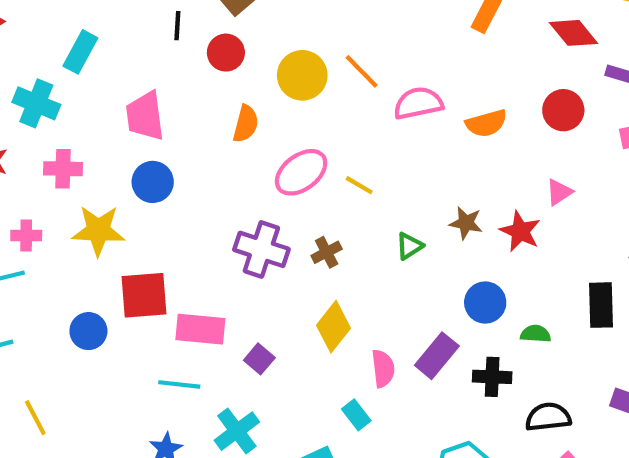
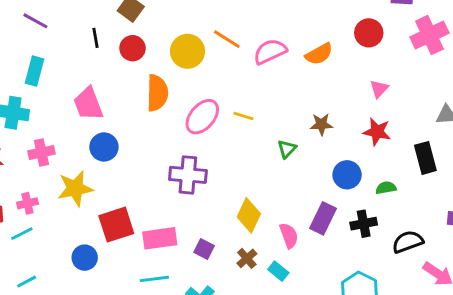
orange semicircle: (246, 124) -> (157, 93), size x1.4
red star: (520, 231) -> (377, 132), moved
brown cross: (327, 252) -> (247, 258), moved

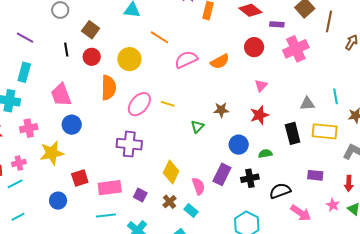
orange line: (227, 39) -> (159, 37), moved
red star: (377, 132) -> (259, 115), turned -30
red square: (116, 225) -> (80, 178), size x0.7

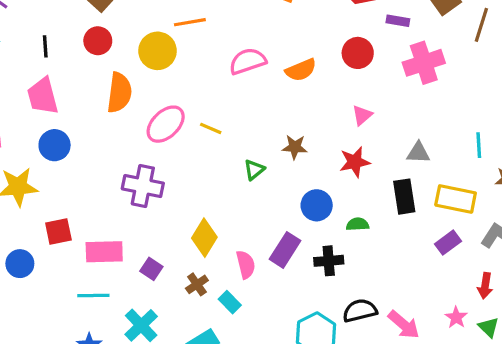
orange line: (159, 37) -> (190, 22), moved, turned -48
black line: (66, 50) -> (45, 46), moved
gray triangle: (307, 104) -> (418, 153), moved
purple rectangle: (315, 175) -> (448, 243), moved, turned -49
black semicircle: (280, 191) -> (360, 311), moved

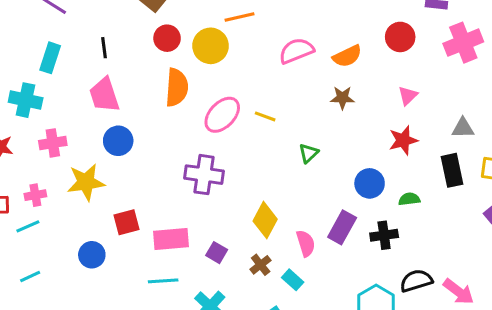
red circle: (98, 41) -> (167, 38), moved
brown star: (295, 147) -> (342, 98), moved

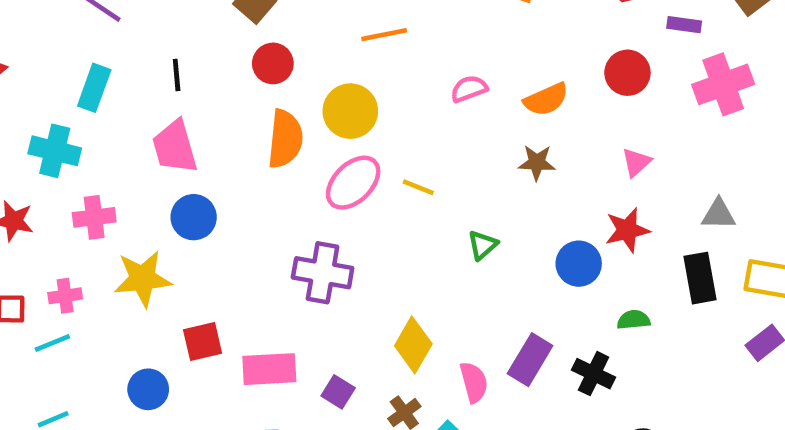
yellow circle: (211, 46) -> (350, 111), moved
pink semicircle: (296, 51) -> (469, 89), size x0.7
blue circle: (370, 183) -> (579, 264), moved
black cross: (384, 235) -> (594, 374), turned 32

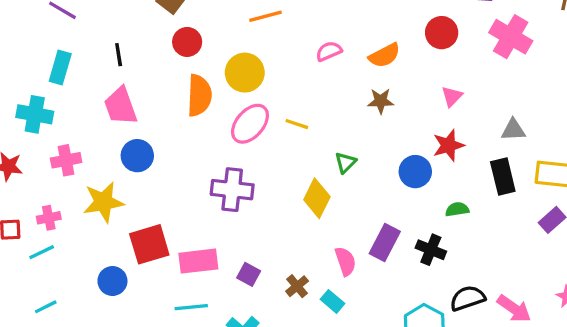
pink cross: (723, 84) -> (511, 37), turned -36
red square: (203, 341) -> (149, 244), size x1.4
yellow diamond: (413, 345) -> (317, 198), moved

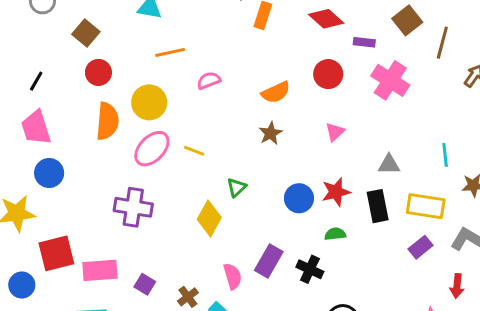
pink semicircle: (329, 51) -> (209, 80), moved
black line: (119, 55) -> (36, 81), turned 36
brown star: (381, 101) -> (271, 133), turned -30
red star: (448, 145) -> (336, 192), moved

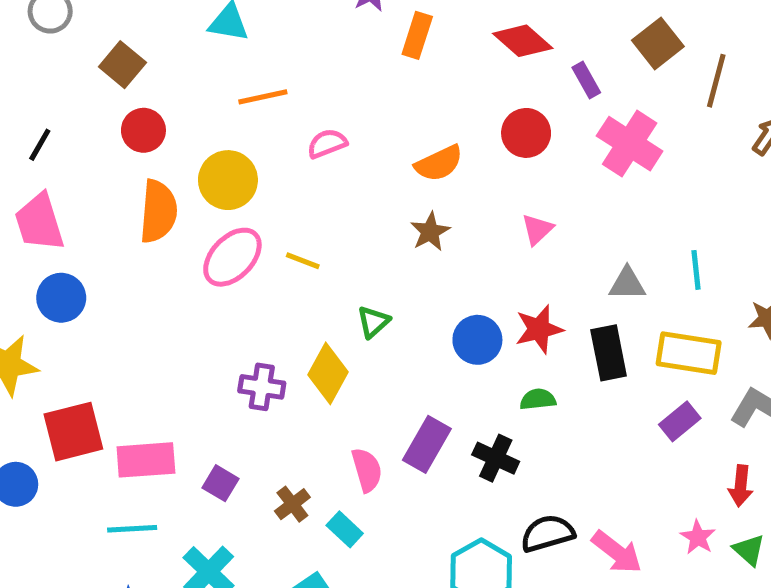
purple rectangle: (364, 42) -> (586, 80), turned 54
cyan line: (445, 155) -> (696, 270), moved
purple cross: (133, 207) -> (262, 387), moved, size x0.7

